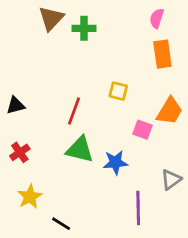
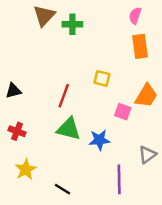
red cross: (20, 152) -> (17, 131), turned -35
black line: (61, 224) -> (63, 189), moved

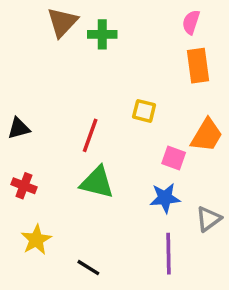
blue star: (99, 140) -> (165, 198), moved

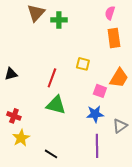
red cross: (24, 186) -> (14, 116), moved

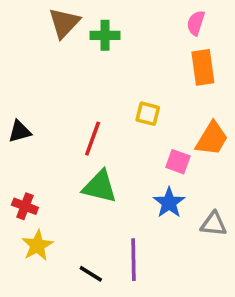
blue star: (95, 114) -> (169, 203), turned -30
gray triangle: (120, 126) -> (214, 224), turned 42
purple line: (97, 146) -> (133, 260), moved

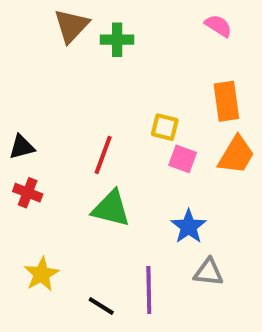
pink semicircle: (196, 23) -> (218, 26), turned 105
orange rectangle: (203, 67) -> (226, 101), moved
pink square: (178, 162) -> (183, 159), moved
red cross: (25, 206) -> (28, 193), moved
gray triangle: (214, 224) -> (208, 272), moved

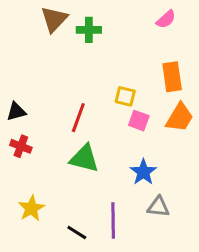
pink semicircle: (218, 26) -> (166, 19), turned 105

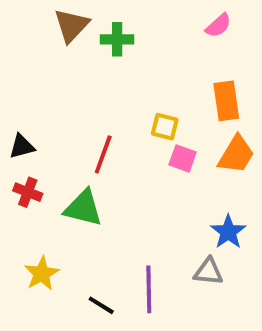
green triangle: (84, 158) -> (83, 208), moved
blue star: (143, 172) -> (228, 232), moved

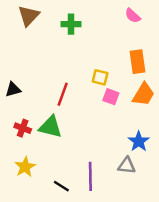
brown triangle: (71, 25) -> (29, 16), moved
pink semicircle: (218, 25) -> (133, 16), turned 84
red cross: (28, 192) -> (23, 128), moved

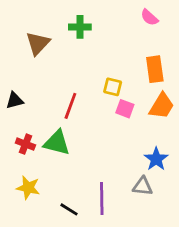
brown triangle: (29, 16) -> (38, 43), moved
yellow star: (25, 167) -> (28, 188), turned -30

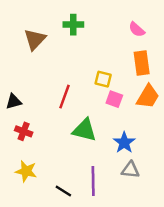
pink semicircle: (149, 17) -> (137, 29), moved
black triangle: (15, 100) -> (14, 102), moved
green triangle: (57, 143) -> (84, 130), moved
blue star: (156, 159) -> (124, 143), moved

